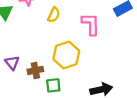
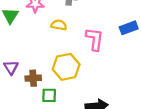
yellow semicircle: (54, 15) -> (59, 25), turned -112

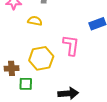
pink L-shape: (95, 39) -> (71, 45), moved

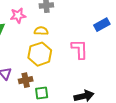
yellow hexagon: (41, 58) -> (40, 54), moved

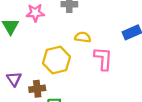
yellow semicircle: (41, 31) -> (83, 37), moved

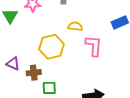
purple triangle: (14, 79) -> (13, 64), turned -32

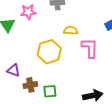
brown cross: (34, 73) -> (30, 85), moved

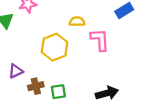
purple triangle: (13, 70) -> (16, 71), turned -40

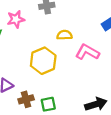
pink L-shape: (100, 40) -> (87, 52), turned -55

